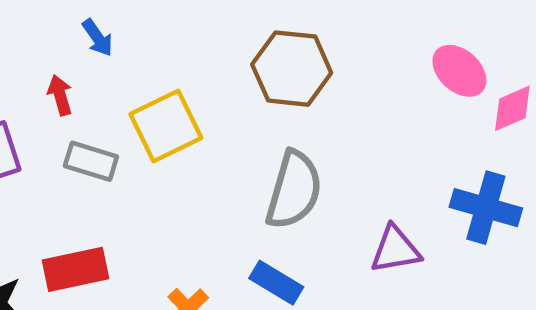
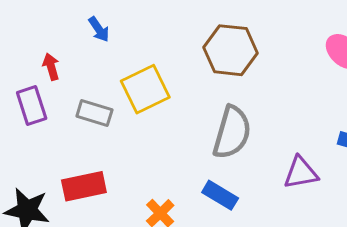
red arrow: (60, 95) -> (51, 67), moved

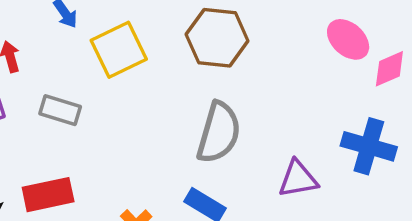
yellow square: (145, 89) -> (119, 50), moved

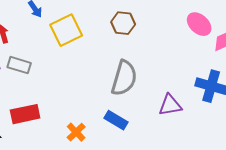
brown hexagon: (217, 38) -> (123, 23), size x0.7
gray rectangle: (60, 110) -> (19, 65), moved

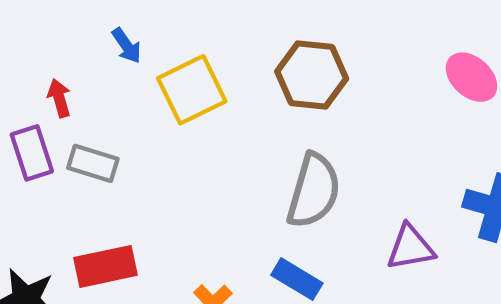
brown hexagon: (123, 23) -> (312, 75), size x1.4

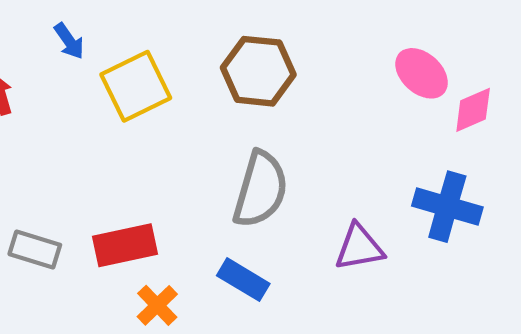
gray rectangle: (93, 163) -> (35, 250), moved
red rectangle: (106, 266) -> (125, 245), moved

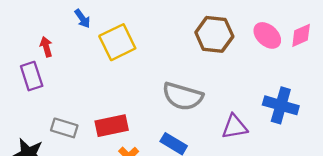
brown hexagon: (258, 71) -> (214, 34), moved
pink diamond: (473, 110) -> (301, 35), moved
gray semicircle: (260, 189) -> (183, 96), turned 90

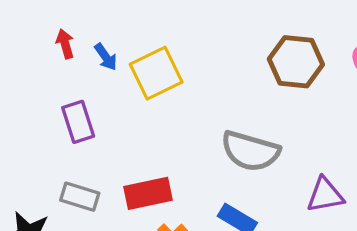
blue arrow: (82, 19) -> (106, 57), moved
red arrow: (46, 47) -> (65, 44), moved
purple rectangle: (32, 76) -> (78, 122), moved

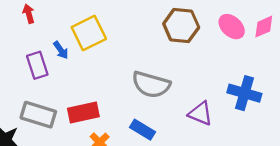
blue arrow: (106, 57) -> (61, 50), moved
purple triangle: (325, 195) -> (200, 114), turned 32
gray rectangle: (80, 197) -> (38, 115), size x1.4

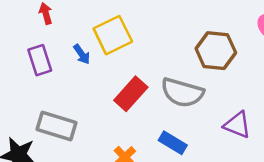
brown hexagon: (181, 25) -> (216, 51), moved
purple rectangle: (37, 65) -> (40, 60), moved
red rectangle: (83, 112) -> (131, 94), moved, turned -36

